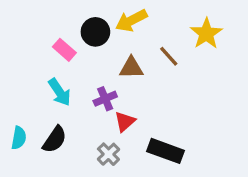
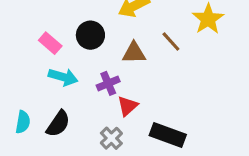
black circle: (95, 32) -> (90, 35), moved
pink rectangle: (64, 50) -> (50, 43), moved
cyan arrow: (60, 92) -> (63, 77), turned -40

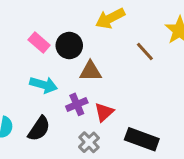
pink rectangle: (50, 43) -> (39, 42), moved
brown triangle: (134, 53) -> (90, 71), moved
purple cross: (108, 83) -> (77, 104), moved

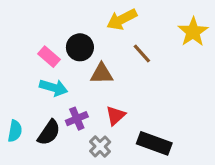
pink rectangle: (39, 42) -> (49, 57), moved
brown line: (145, 52) -> (142, 54), moved
purple cross: (77, 104) -> (77, 119), moved

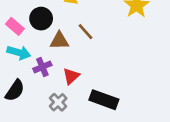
brown line: (142, 54) -> (86, 32), moved
purple cross: (77, 119) -> (42, 67), moved

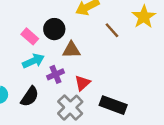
brown line: (86, 32) -> (112, 30), moved
cyan arrow: (19, 53) -> (33, 61), turned -40
gray cross: (58, 102) -> (70, 108), size x1.5

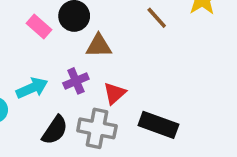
cyan arrow: (33, 61) -> (32, 88), moved
black semicircle: (30, 96) -> (55, 130), moved
gray cross: (70, 108) -> (97, 128), turned -35

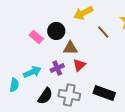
red triangle: (115, 93) -> (79, 65), moved

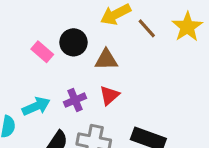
brown line: (103, 32) -> (147, 28), moved
brown triangle: (70, 48) -> (106, 60), moved

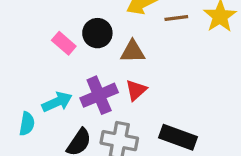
brown line: (147, 28) -> (176, 18), turned -55
purple cross: (75, 100) -> (99, 95), size x1.5

